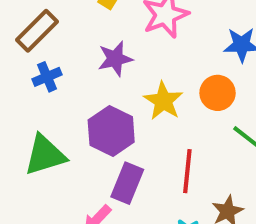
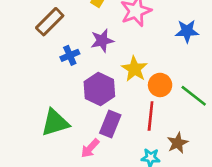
blue cross: (47, 77) -> (70, 55), moved
orange circle: (218, 93) -> (160, 85), moved
green triangle: (45, 155) -> (55, 123), moved

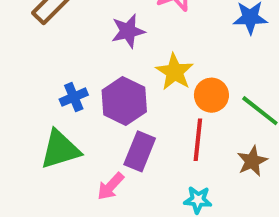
blue cross: (70, 55) -> (74, 97), moved
brown star: (178, 143) -> (252, 161), moved

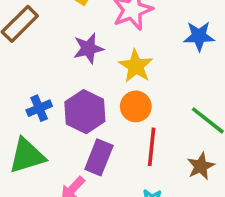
yellow star: (175, 72) -> (136, 66), moved
orange circle: (211, 95) -> (136, 106), moved

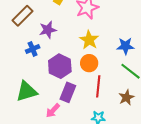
blue star: (199, 36) -> (125, 46), moved
purple star: (88, 48) -> (48, 30), moved
blue cross: (39, 108) -> (33, 49), moved

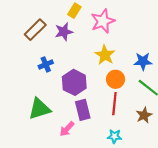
purple star: (48, 30) -> (64, 32), moved
orange circle: (89, 63) -> (116, 79), moved
purple rectangle: (68, 92) -> (83, 110), turned -36

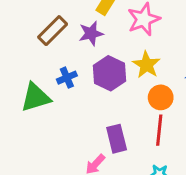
purple hexagon: (74, 82) -> (109, 73), moved
green triangle: (39, 109) -> (36, 97), moved

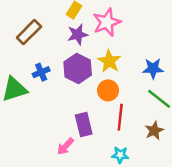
purple star: (91, 33) -> (78, 34), moved
orange circle: (161, 97) -> (108, 90), moved

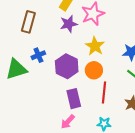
brown rectangle: (29, 32) -> (28, 22), turned -30
purple hexagon: (78, 69) -> (67, 66), moved
pink arrow: (65, 146) -> (68, 122), moved

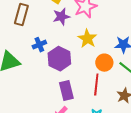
blue cross: (38, 55) -> (39, 45), moved
orange circle: (94, 70) -> (104, 63), moved

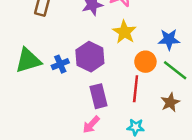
blue cross: (39, 45) -> (60, 64), moved

